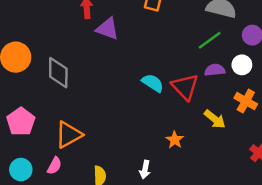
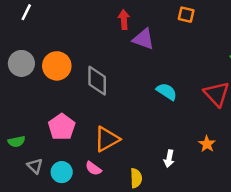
cyan semicircle: (153, 83) -> (167, 92), moved
pink semicircle: (54, 166) -> (93, 168), turned 98
white arrow: (145, 170) -> (169, 159), moved

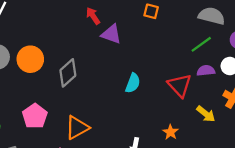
red arrow: (124, 20) -> (93, 16), turned -30
gray diamond: (97, 81) -> (68, 73), turned 48
cyan semicircle: (167, 92) -> (133, 83), turned 78

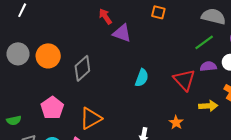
yellow arrow: (206, 114) -> (208, 106), turned -42

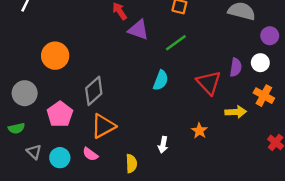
green line: (204, 42) -> (176, 43), moved
gray circle: (18, 54) -> (25, 93), moved
purple semicircle: (208, 66) -> (236, 67), turned 105
gray diamond: (82, 68) -> (94, 91), moved

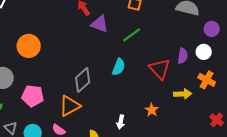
gray diamond: (94, 91) -> (83, 80), moved
pink pentagon: (60, 114) -> (33, 96), turned -30

